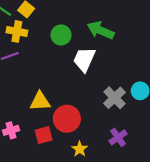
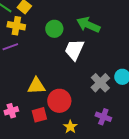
purple cross: (118, 137) -> (103, 117), turned -35

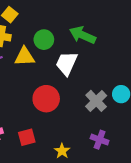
yellow triangle: (36, 86) -> (25, 57), moved
red circle: (59, 101) -> (46, 99), moved

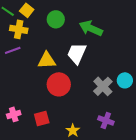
green circle: (44, 40) -> (56, 19), moved
yellow triangle: (25, 57) -> (47, 60), moved

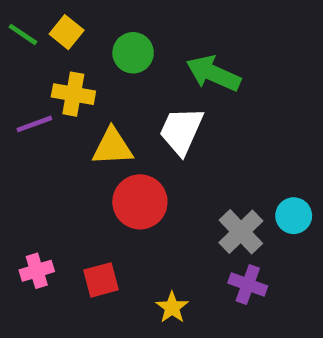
yellow cross: (19, 29) -> (73, 94), moved
cyan circle: (125, 80) -> (294, 216), moved
gray cross: (103, 86) -> (241, 232), moved

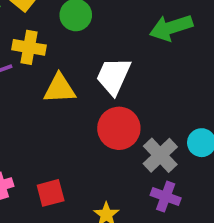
green arrow: (213, 73) -> (171, 28), moved, turned -42
red circle: (140, 202) -> (119, 128), moved

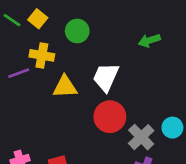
green arrow: (171, 28) -> (149, 41), size x0.7

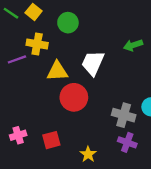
green arrow: (149, 41) -> (133, 45), moved
red circle: (110, 117) -> (74, 97), moved
gray cross: (141, 137) -> (124, 115), turned -30

